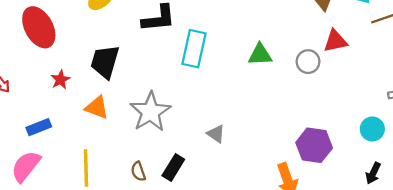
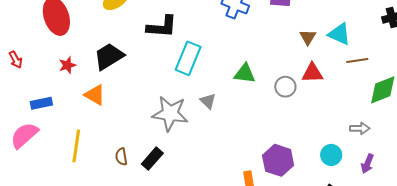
black trapezoid: (105, 62) -> (109, 56), turned 32
gray star: (150, 112) -> (170, 113), moved, turned 30
gray triangle: (216, 134) -> (208, 101), moved

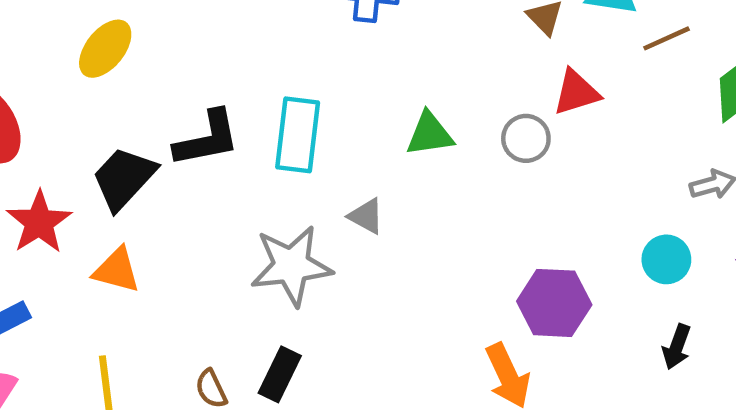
black L-shape: (162, 27) -> (207, 139), moved
red star: (67, 65) -> (39, 222), size x1.6

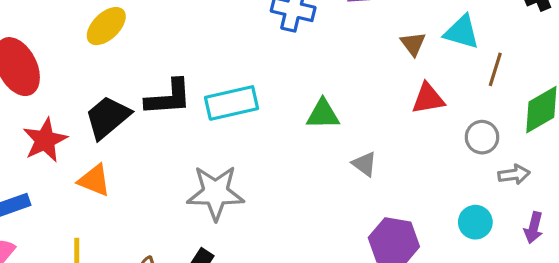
brown line: (666, 38) -> (495, 69), turned -56
cyan rectangle: (298, 135) -> (232, 103), turned 63
gray circle: (526, 138) -> (482, 137), moved
gray triangle: (366, 216) -> (364, 164), moved

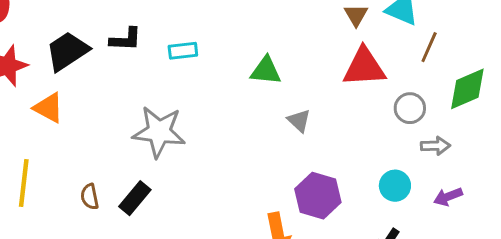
black L-shape: (169, 98) -> (126, 39), size x0.7
red triangle: (428, 99) -> (364, 67), size x1.4
cyan rectangle: (232, 103) -> (183, 51), size x0.6
purple arrow: (534, 228) -> (448, 197), turned 48

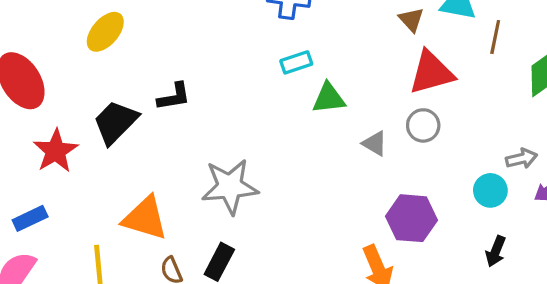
cyan rectangle: (183, 51) -> (296, 62), moved
orange triangle: (49, 108) -> (145, 218), moved, size x1.4
gray circle: (410, 108) -> (423, 125), moved
gray arrow: (435, 146) -> (521, 159), moved

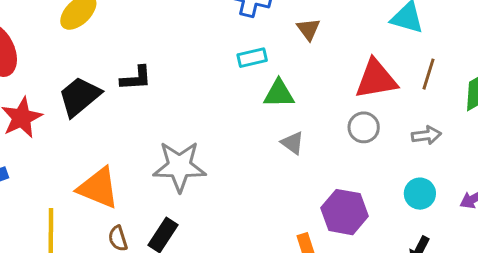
brown triangle: (411, 20) -> (308, 29), moved
brown line: (495, 37) -> (428, 74), moved
gray triangle: (375, 143) -> (293, 143), moved
gray arrow: (521, 159) -> (426, 135), moved

